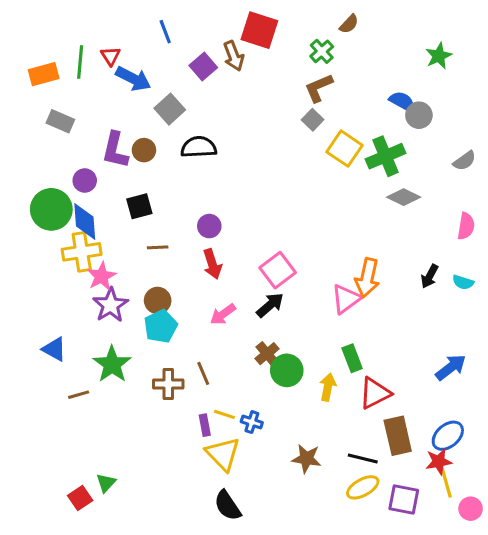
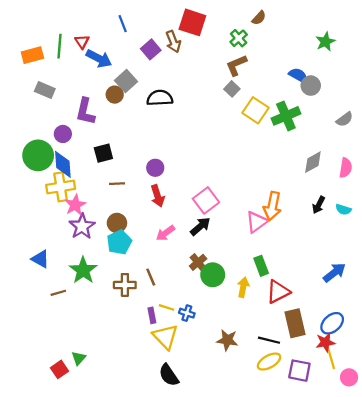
black semicircle: (199, 147) -> (160, 98), moved
brown circle: (144, 150) -> (115, 95), moved
gray diamond: (404, 197) -> (313, 162), moved, turned -55

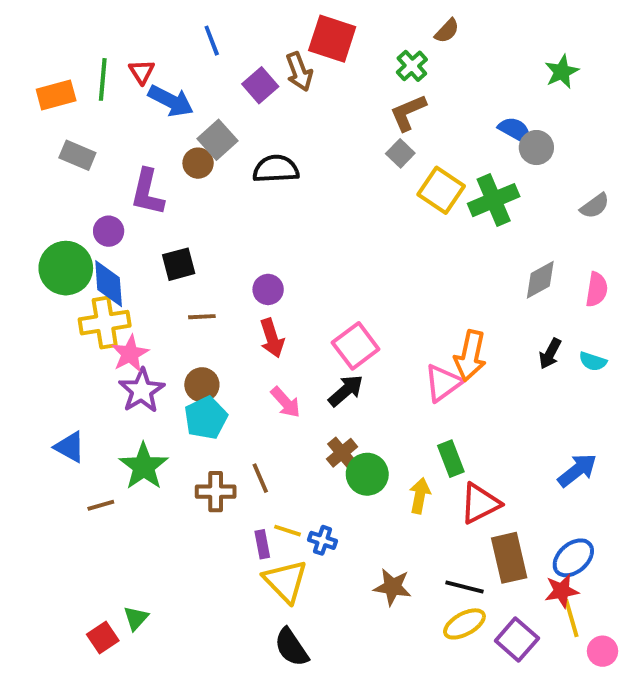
pink arrow: (165, 233) -> (286, 402), turned -96
purple square: (299, 371) -> (517, 639), turned 30

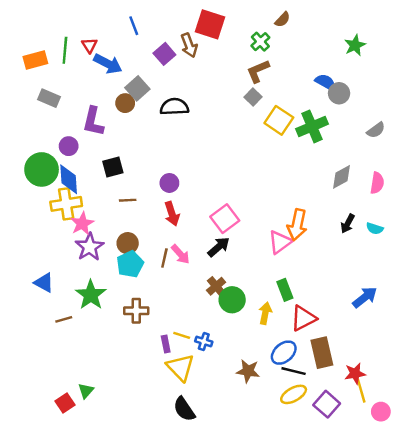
brown line: (260, 478) -> (164, 258), moved, turned 36
blue ellipse: (573, 558) -> (284, 353), moved

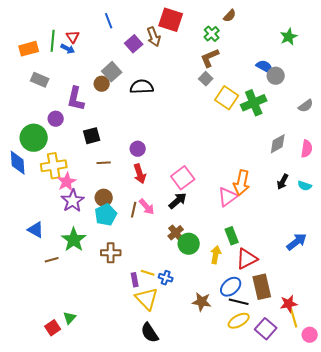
blue arrow: (108, 64) -> (68, 49), moved, size x0.6
blue diamond: (69, 179) -> (18, 163), moved

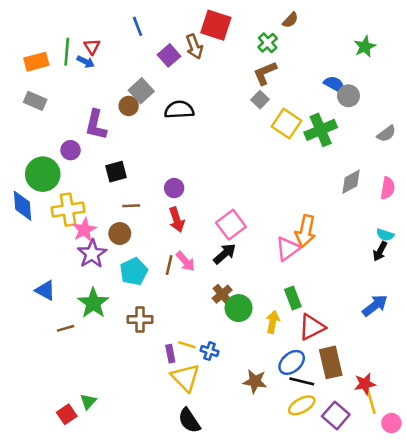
gray rectangle: (40, 80) -> (35, 101), moved
black arrow: (283, 182) -> (380, 251), moved
brown circle: (104, 198) -> (120, 234), moved

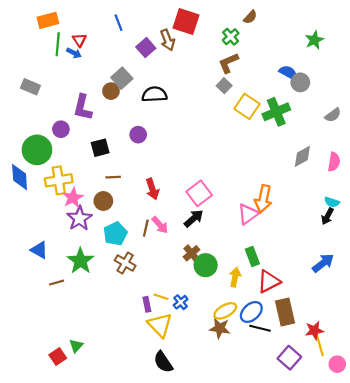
orange rectangle: (36, 62) -> (48, 20), moved
purple circle: (174, 188) -> (138, 135), moved
brown cross: (140, 319) -> (125, 263), moved, turned 30
blue cross: (209, 351) -> (181, 302), turned 32
yellow ellipse: (302, 405) -> (225, 311), moved

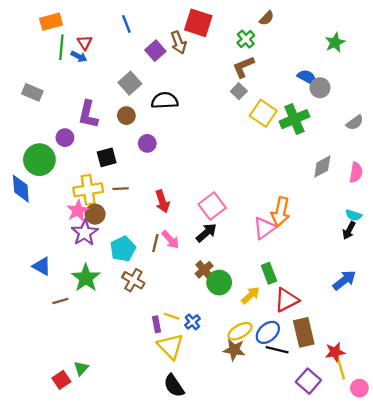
brown circle: (111, 91) -> (126, 116), moved
yellow cross: (59, 180) -> (88, 190), moved
brown circle: (103, 201) -> (95, 214), moved
yellow arrow: (235, 277) -> (250, 295), turned 36

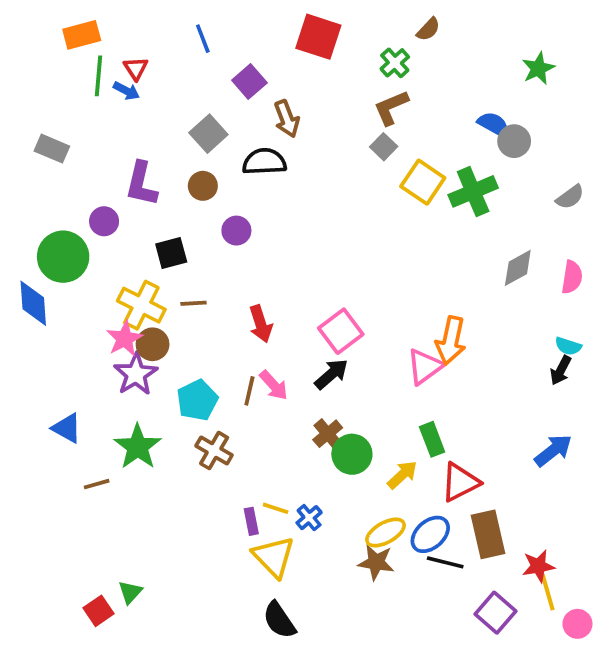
brown arrow: (179, 43) -> (287, 119), moved
yellow cross: (88, 190) -> (141, 305), turned 36

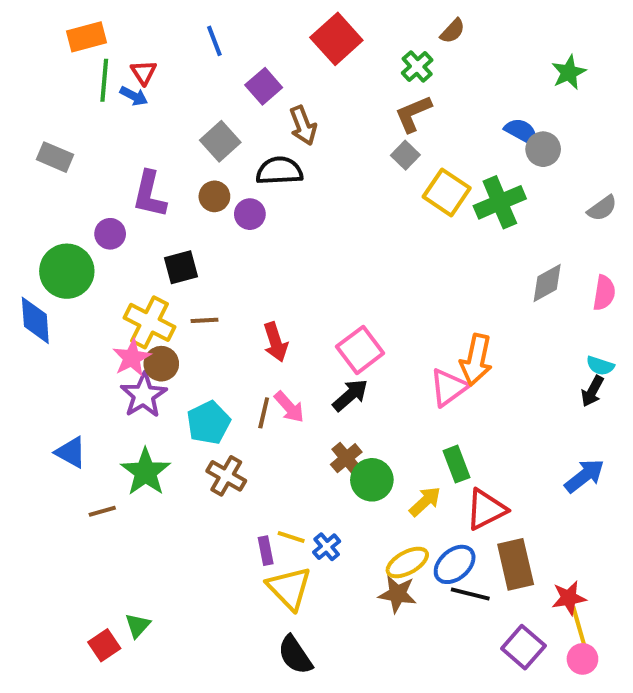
red square: (318, 37) -> (336, 39), turned 30
purple circle: (236, 231) -> (250, 214), moved
pink circle: (577, 624) -> (582, 659), moved

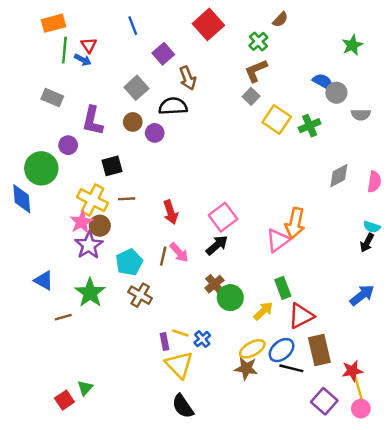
gray rectangle: (55, 157) -> (52, 98), moved
green cross: (500, 202) -> (310, 126), size x0.7
gray semicircle: (602, 208) -> (361, 115), moved, turned 36

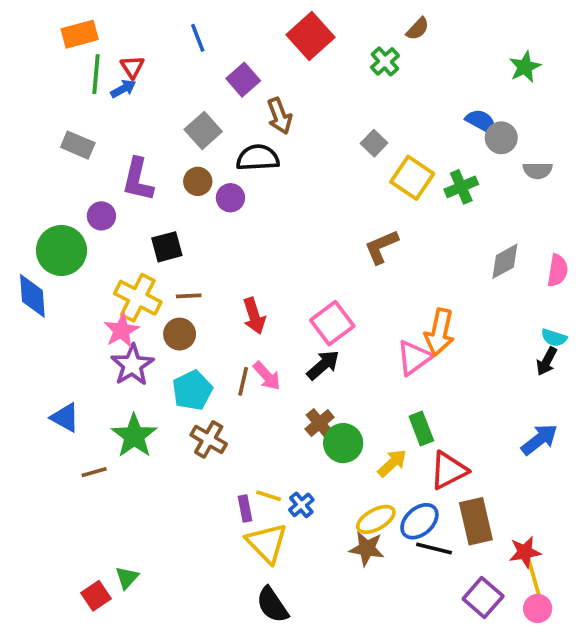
blue arrow: (83, 60) -> (123, 89), turned -56
brown L-shape: (256, 71) -> (381, 247), moved
brown circle: (100, 226) -> (180, 334), moved

